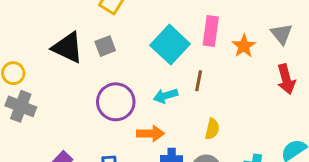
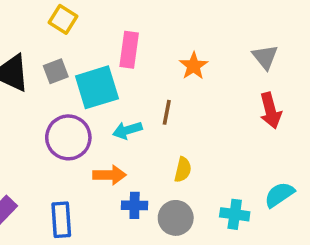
pink rectangle: (211, 31) -> (129, 50), moved
cyan square: (170, 45) -> (97, 87), moved, turned 30
orange star: (244, 46) -> (194, 66), moved

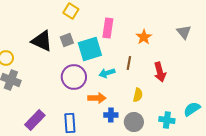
red arrow: (270, 111) -> (160, 72), moved

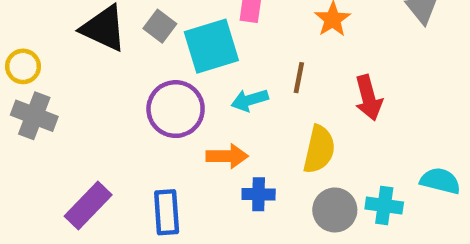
gray square: (67, 40) -> (160, 26), turned -32
yellow semicircle: (138, 95) -> (319, 149), size x1.5
cyan semicircle: (192, 109) -> (440, 181), turned 48
gray circle: (134, 122) -> (335, 210), moved

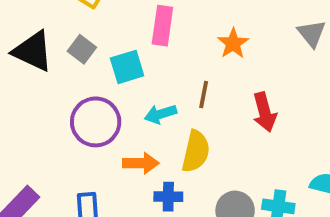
cyan square: (211, 46) -> (127, 67), size x0.7
yellow semicircle: (319, 149) -> (196, 151), moved

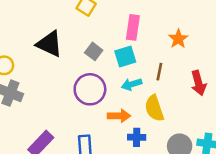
gray square: (82, 49) -> (94, 51), moved
cyan square: (127, 67) -> (125, 56), moved
yellow semicircle: (196, 151) -> (154, 108), turned 148

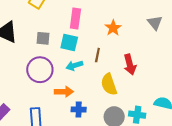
gray square: (94, 51) -> (43, 38), turned -32
cyan square: (125, 56) -> (69, 43), turned 30
yellow semicircle: (154, 108) -> (109, 84), moved

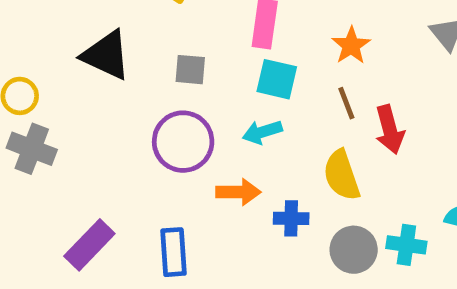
cyan square: (69, 43) -> (277, 79), moved
brown line: (97, 55) -> (346, 103), moved, turned -32
blue cross: (79, 109) -> (291, 218), moved

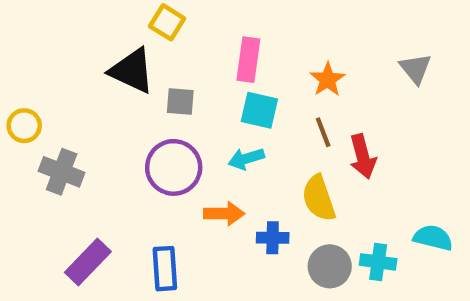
black triangle: (106, 55) -> (132, 71), moved
gray cross: (32, 149) -> (62, 172), moved

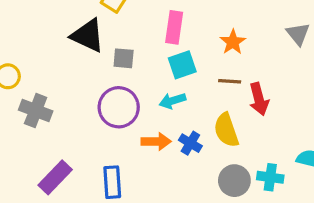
cyan square: (259, 110) -> (182, 65), turned -32
brown line: (323, 132) -> (230, 81), turned -65
blue cross: (273, 238) -> (190, 143), moved, turned 30

